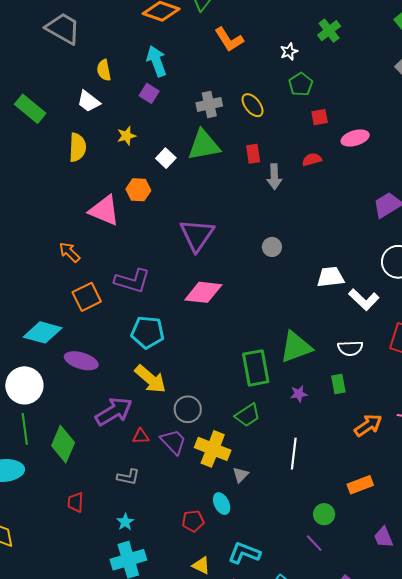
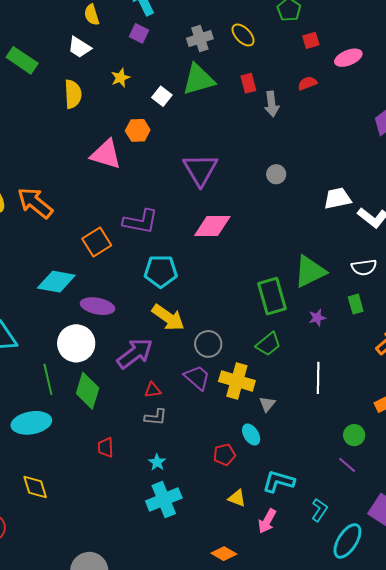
orange arrow: (69, 252) -> (35, 203), moved, size x1.6
white circle: (24, 385) -> (76, 343), moved
red triangle: (141, 436) -> (153, 390), moved

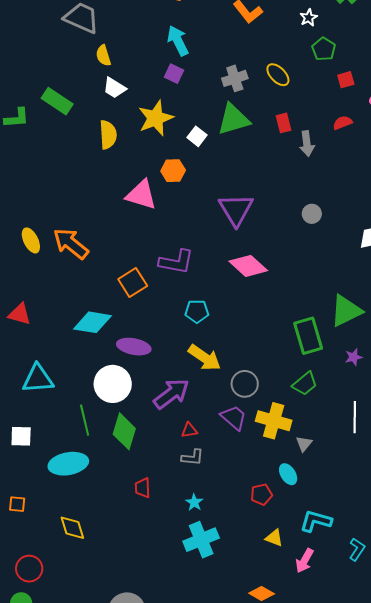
yellow semicircle: (92, 15) -> (103, 56), moved
yellow star: (120, 78) -> (156, 118), size x1.8
pink diamond: (212, 226) -> (248, 266), turned 42
cyan pentagon: (161, 271) -> (197, 311), size x0.7

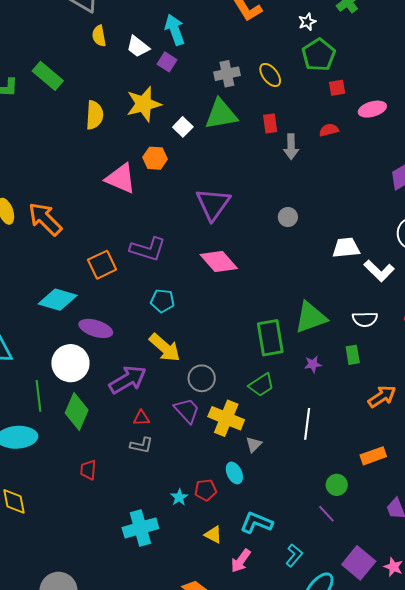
green pentagon: (324, 49) -> (319, 55), size x1.4
white trapezoid: (114, 88) -> (138, 47), moved
cyan star: (194, 502) -> (179, 497), moved

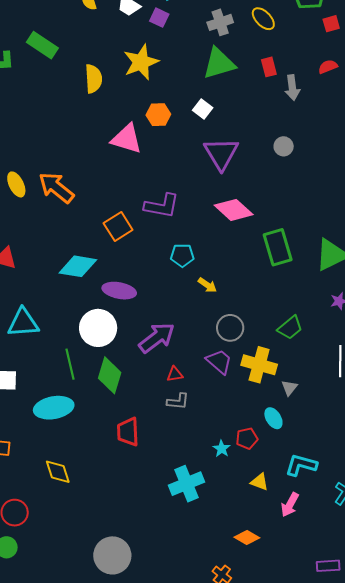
white square: (183, 127) -> (203, 109), moved
gray circle: (288, 217) -> (284, 146), moved
green rectangle: (270, 338) -> (278, 247), moved
yellow arrow: (165, 348) -> (207, 285), moved, size x0.6
red trapezoid: (88, 470) -> (128, 432), size x1.4

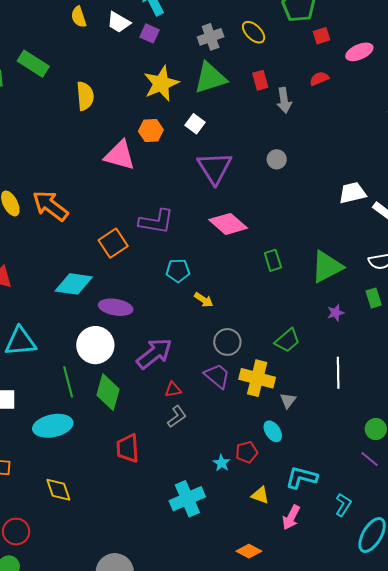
yellow star: (141, 62) -> (161, 84), moved
green rectangle: (278, 247) -> (273, 260), size x0.6
gray L-shape: (178, 401) -> (177, 417), turned -40

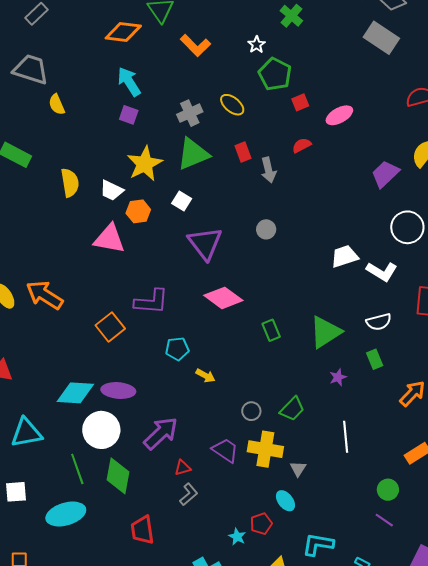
white trapezoid: (119, 22) -> (112, 190), moved
cyan diamond: (74, 284) -> (75, 393), moved
gray circle: (227, 342) -> (251, 411), moved, size x0.7

